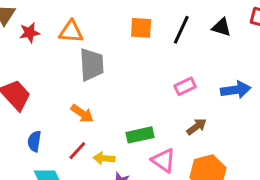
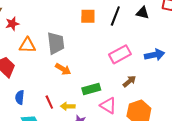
orange triangle: (71, 32) -> (27, 45), moved
pink rectangle: (185, 86) -> (120, 54), size x1.5
orange arrow: (82, 114) -> (63, 69), moved
red line: (77, 151) -> (49, 102), turned -64

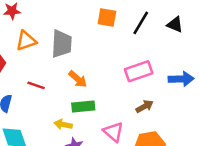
orange triangle: (27, 45) -> (26, 41), turned -30
orange arrow: (63, 69) -> (78, 79), moved
green rectangle: (91, 89) -> (83, 107), moved
red line: (49, 102) -> (36, 85), moved, turned -56

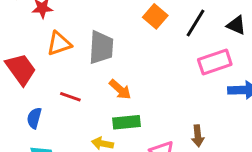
orange square: (107, 17) -> (155, 16), turned 30
pink rectangle: (139, 71) -> (215, 62), moved
brown arrow: (145, 106) -> (198, 136), moved, turned 114

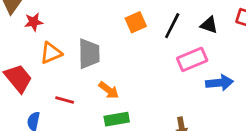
orange square: (155, 16) -> (136, 22), turned 30

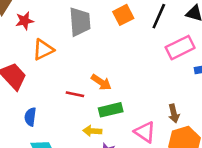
gray trapezoid: (89, 54) -> (80, 22), moved
red line: (65, 100) -> (75, 94), moved

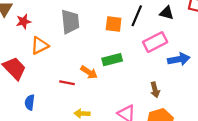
orange square: (123, 15) -> (114, 24), moved, turned 35
green rectangle: (111, 110) -> (112, 60), moved
brown arrow: (174, 113) -> (155, 90), moved

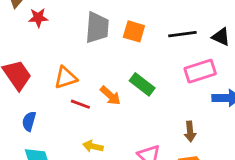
black line: (137, 16) -> (182, 34), turned 50
orange square: (114, 24) -> (134, 31), moved
orange triangle: (40, 46) -> (66, 78), moved
green rectangle: (112, 60) -> (142, 84), turned 42

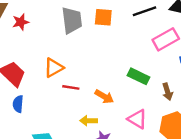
green rectangle: (142, 84) -> (138, 76), moved
orange arrow: (110, 96) -> (104, 97), moved
blue semicircle: (29, 121) -> (18, 104), moved

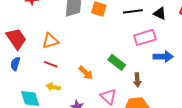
red line: (71, 87) -> (51, 64), moved
yellow arrow: (89, 121) -> (53, 87), moved

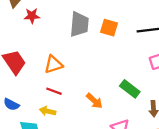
blue semicircle: (15, 64) -> (11, 104), moved, turned -80
yellow arrow: (53, 87) -> (47, 111), moved

